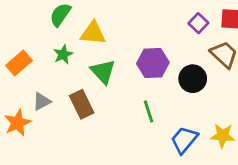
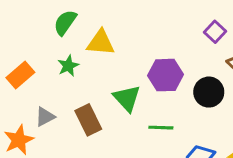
green triangle: (103, 72) -> (127, 98), moved
green line: (149, 111) -> (161, 128), turned -70

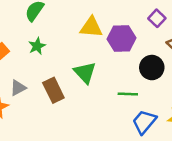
yellow triangle: (101, 43) -> (91, 27), moved
purple hexagon: (166, 75) -> (122, 38), moved
green line: (161, 128) -> (128, 94), moved

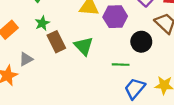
brown rectangle: (53, 90) -> (56, 42), moved

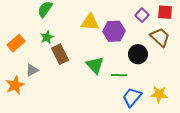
green triangle: (84, 46) -> (95, 65), moved

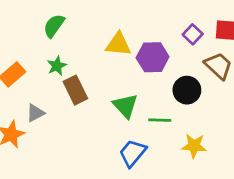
yellow star: (159, 94) -> (194, 146), moved
blue trapezoid: (132, 97) -> (133, 153), moved

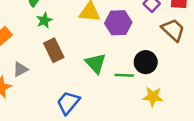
green star: (57, 66) -> (44, 20), moved
black circle: (187, 90) -> (146, 62), moved
blue trapezoid: (133, 153) -> (68, 103), moved

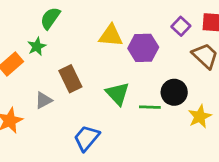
green star: (44, 20) -> (37, 46), moved
gray triangle: (20, 69) -> (43, 100), moved
yellow star: (153, 97) -> (200, 116), moved, turned -30

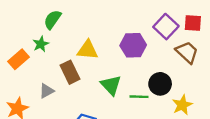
purple square: (181, 26) -> (166, 27), size x1.5
yellow triangle: (111, 36) -> (88, 50), moved

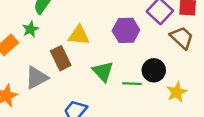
gray triangle: (47, 91) -> (37, 78), size x1.5

